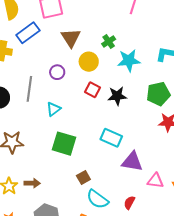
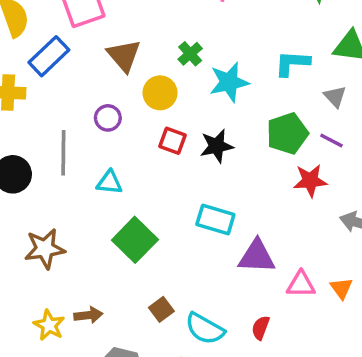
cyan triangle: (54, 109) -> (109, 182), turned 49
green square: (64, 144) -> (135, 240), turned 35
brown square: (83, 177) -> (161, 309), moved

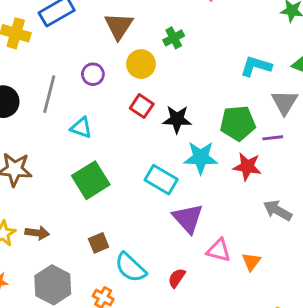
cyan star: (229, 82) -> (201, 158), moved
gray triangle: (335, 97) -> (285, 102), size x1.4
purple line: (331, 140) -> (273, 138), turned -48
purple triangle: (257, 256) -> (188, 218), turned 32

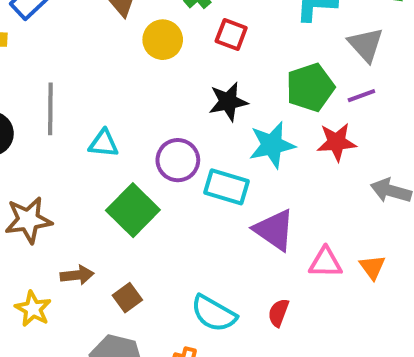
purple circle: (93, 74) -> (178, 160), moved, size x1.4
red square: (142, 106) -> (231, 35), moved
brown arrow: (37, 233) -> (77, 275), moved
brown square: (99, 243) -> (127, 298), moved

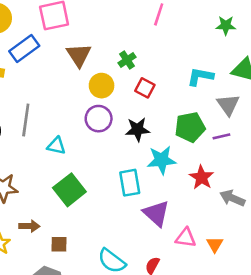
red star: (337, 142) -> (201, 177), moved, turned 30
purple circle: (178, 160) -> (99, 119), moved
cyan rectangle: (226, 187) -> (130, 183), turned 56
brown square: (127, 298) -> (59, 244), turned 30

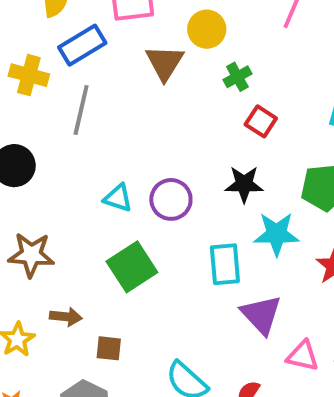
yellow circle: (102, 86) -> (207, 29), moved
purple circle: (99, 119) -> (171, 199), moved
gray line: (26, 120) -> (81, 110), moved

